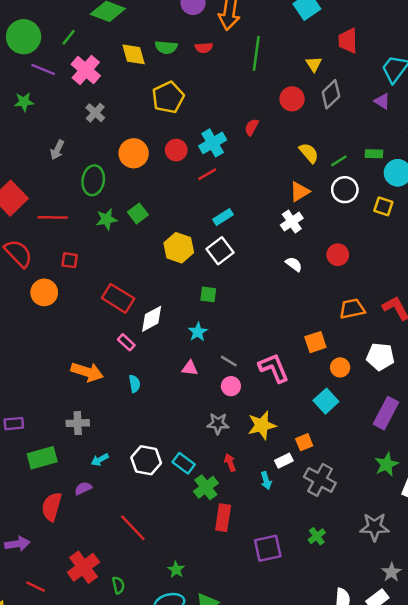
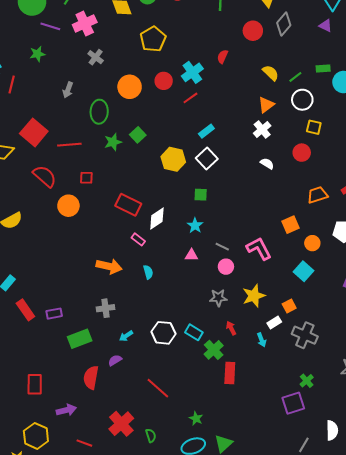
pink cross: (86, 70) -> (85, 24), turned 30
yellow square: (383, 206) -> (314, 127), moved
purple square: (268, 548) -> (293, 403), moved

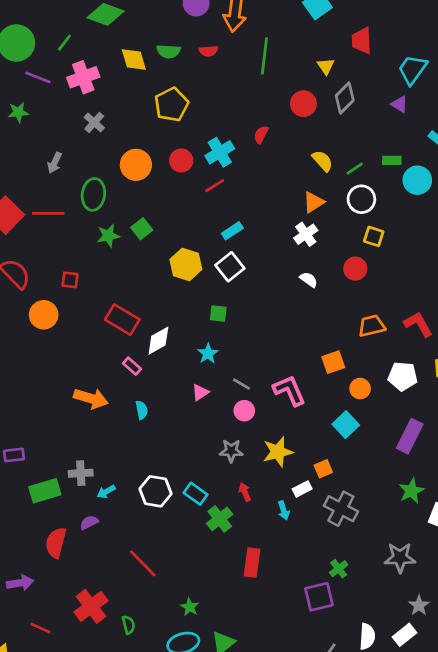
red line: (69, 145) -> (48, 213), moved
pink triangle: (191, 255) -> (200, 392), turned -40
gray cross: (106, 308) -> (81, 473), moved
red rectangle: (230, 373) -> (252, 563), moved

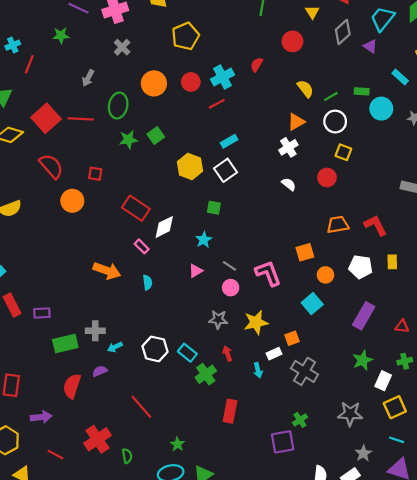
gray diamond: (345, 98) -> (343, 32), moved

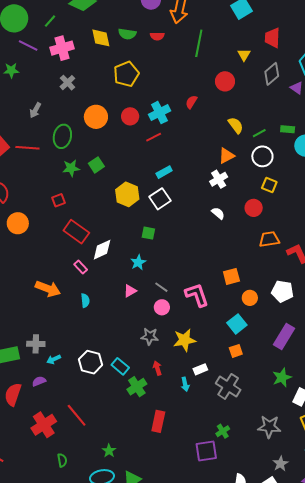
red square: (95, 174) -> (59, 200), moved, turned -32
orange trapezoid: (338, 225) -> (269, 239), moved
orange square: (292, 338) -> (236, 351), moved
red cross: (97, 439) -> (44, 425), moved

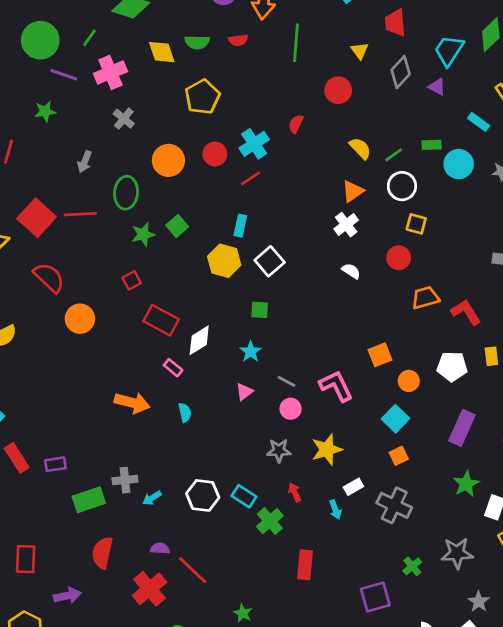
cyan rectangle: (164, 172) -> (240, 226), moved, turned -42
purple semicircle: (39, 381) -> (160, 548), moved, turned 32
green cross: (223, 431) -> (412, 566), moved

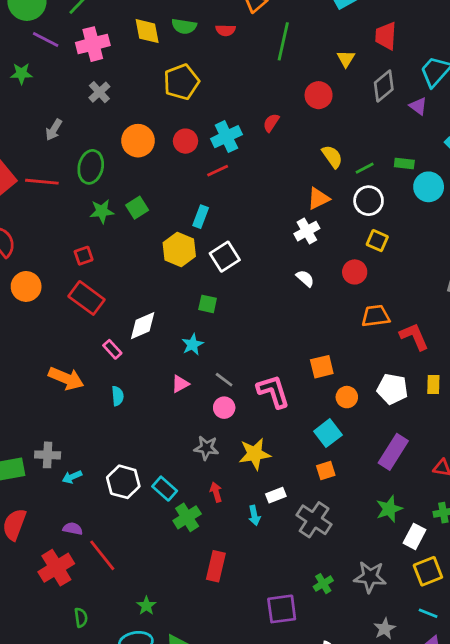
red rectangle: (161, 320) -> (87, 298), moved

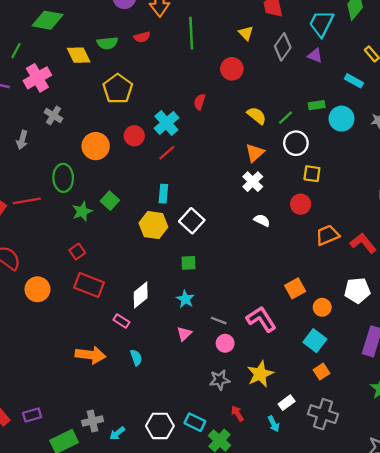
gray arrow: (54, 130) -> (22, 140), moved

